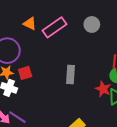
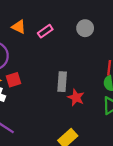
pink rectangle: (54, 27) -> (45, 31), size x0.6
red star: (103, 89) -> (76, 98), moved

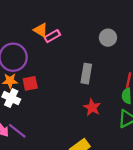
pink rectangle: (45, 31) -> (52, 36), moved
gray rectangle: (62, 82) -> (86, 74), moved

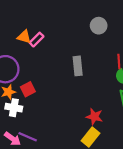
gray circle: (108, 38) -> (99, 26), moved
red star: (92, 107) -> (94, 117), moved

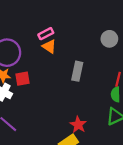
orange triangle: (24, 37) -> (49, 46), moved

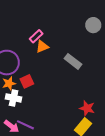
orange triangle: (49, 46) -> (42, 47), turned -40
gray rectangle: (77, 71) -> (73, 61), turned -48

